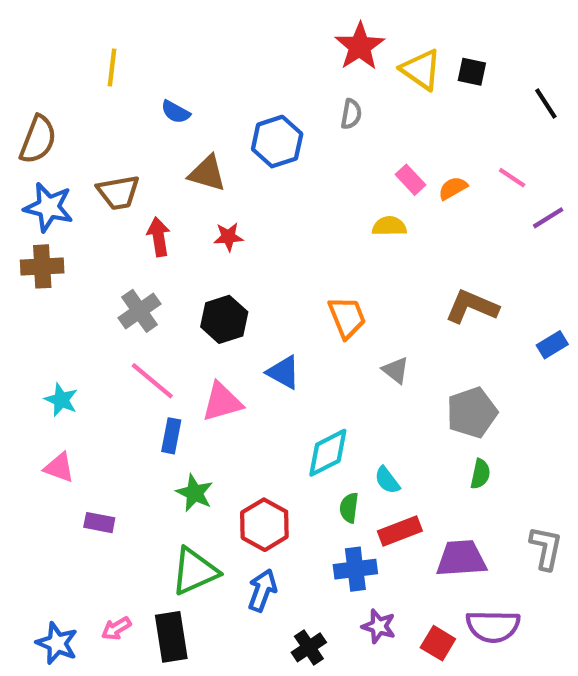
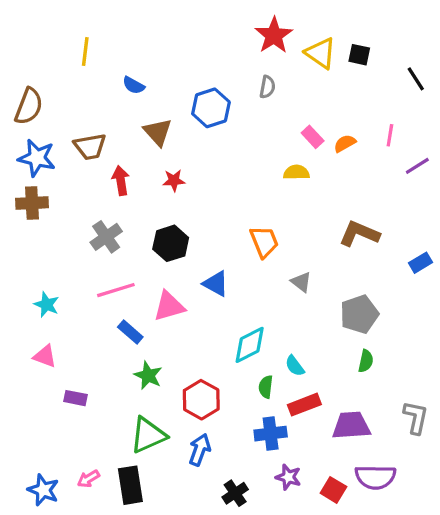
brown triangle: (207, 173) -> (158, 132), turned 32
pink line: (512, 178) -> (390, 135), turned 65
pink line: (152, 381) -> (116, 290), turned -57
blue rectangle: (171, 436) -> (130, 332), turned -60

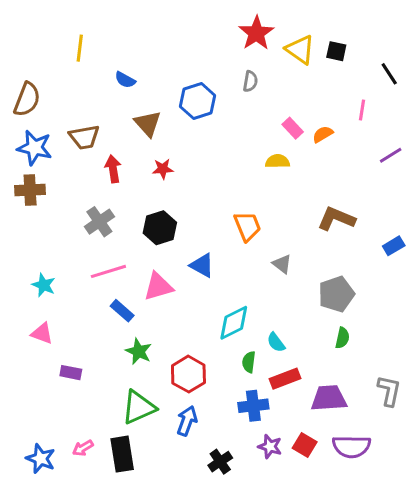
pink line: (390, 135) -> (362, 110), moved
red square: (333, 490) -> (305, 445), moved

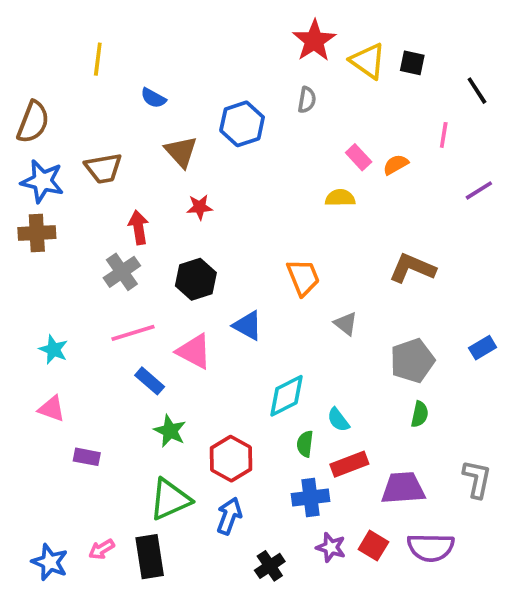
red arrow: (113, 169) -> (139, 227), moved
blue rectangle: (394, 246) -> (483, 348), moved
pink triangle: (158, 287) -> (194, 351), turned 44

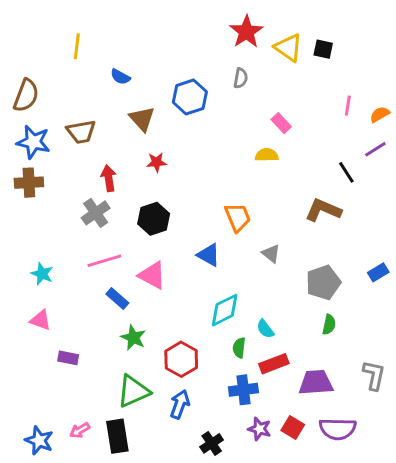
black line: (477, 91) -> (346, 172), moved
orange semicircle: (396, 165) -> (380, 114), moved
blue triangle: (248, 325) -> (209, 255), moved

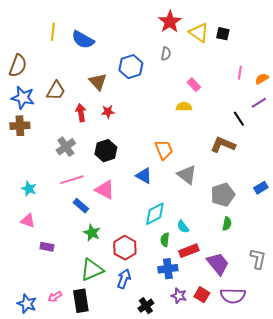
blue semicircle: (120, 77) -> (83, 40), moved, size x1.6
brown trapezoid: (81, 132) -> (56, 91), turned -50
red arrow: (109, 178) -> (81, 113), moved
gray triangle: (271, 254) -> (187, 175), size x1.5
purple trapezoid: (316, 383) -> (218, 264), turned 55

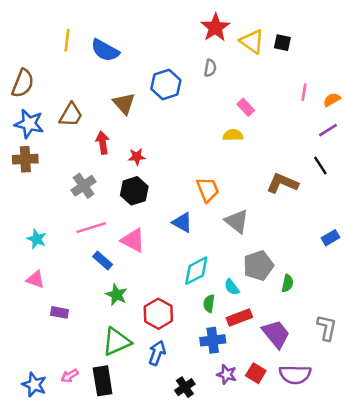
red star: (108, 112) -> (137, 157), moved
black line: (239, 119) -> (320, 166), moved
gray pentagon: (223, 195) -> (258, 266), moved

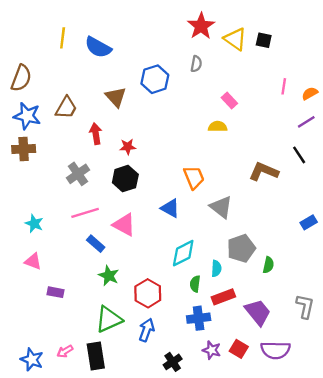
cyan semicircle: (232, 287) -> (216, 268), turned -140

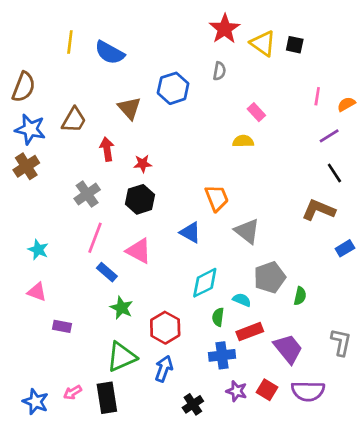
purple line: (306, 122) -> (329, 136), moved
brown cross: (24, 149) -> (26, 166), turned -30
brown L-shape: (264, 171) -> (319, 210), moved
pink line: (85, 213) -> (95, 238), turned -52
cyan semicircle: (216, 268) -> (242, 300), turned -70

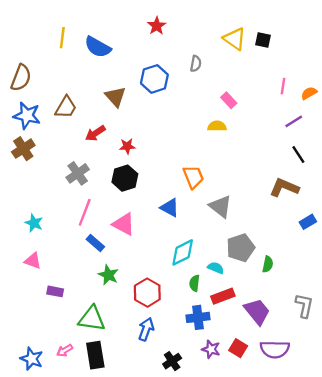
red star: (225, 29) -> (157, 26), moved, size x0.7
red arrow: (107, 149) -> (95, 133), turned -114
green triangle: (121, 357) -> (92, 319), moved, turned 32

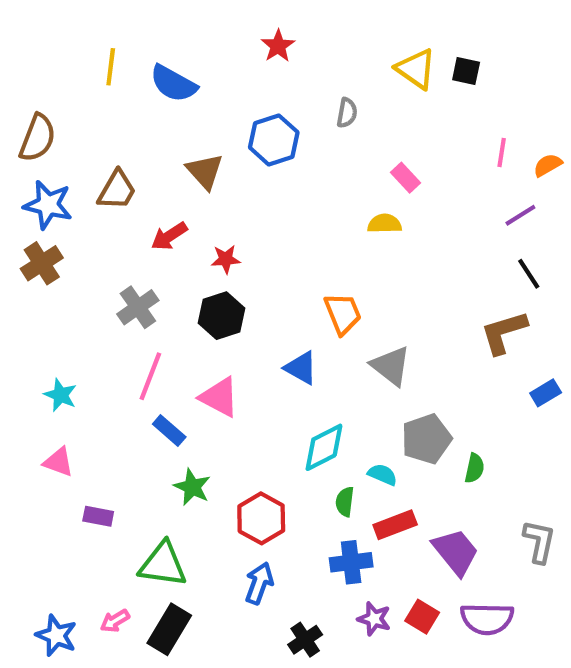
brown L-shape: (284, 188) -> (504, 332), turned -40
black rectangle: (95, 355) -> (169, 629), turned 40

